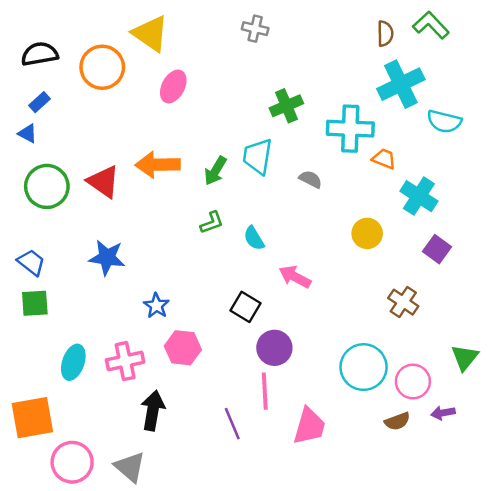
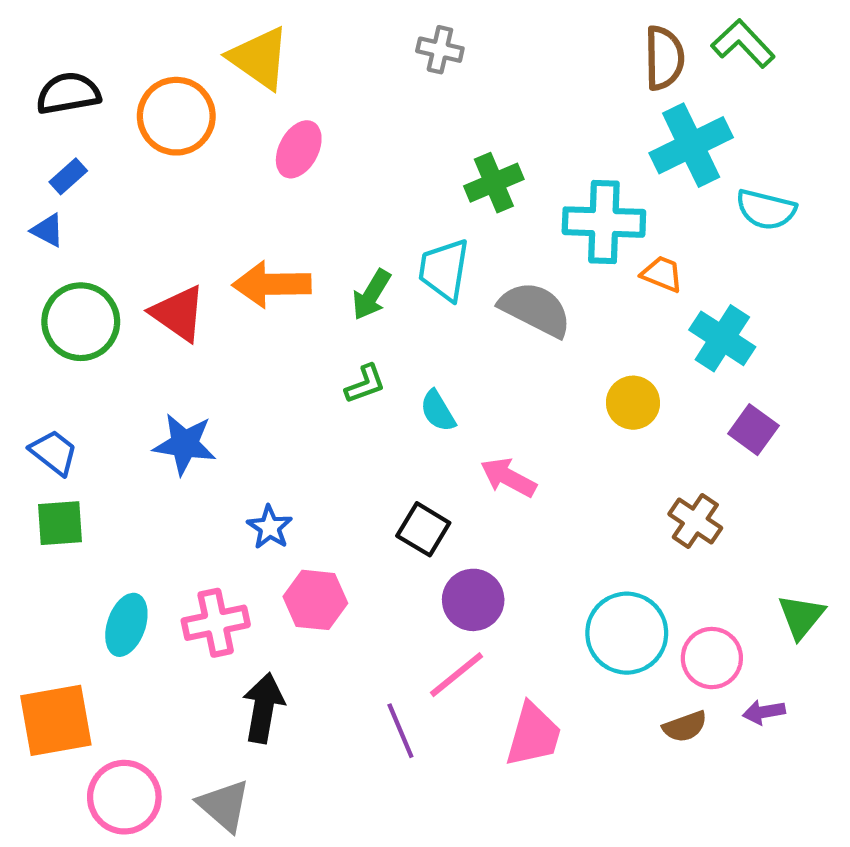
brown semicircle: (385, 34) -> (664, 58), size x1.4
gray semicircle: (311, 179) -> (535, 309), size x1.8
pink line: (265, 391) -> (457, 675), turned 54

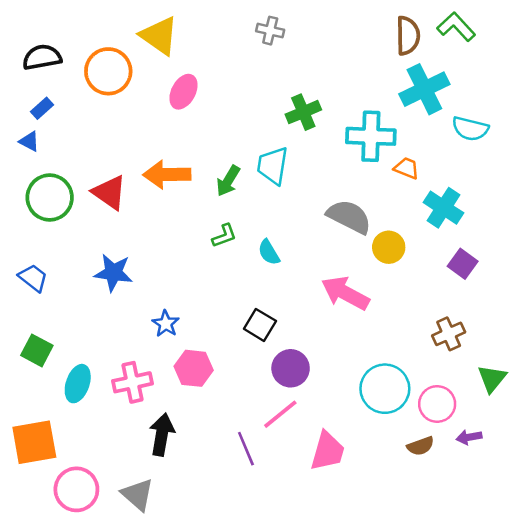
gray semicircle: (535, 309) -> (349, 217), moved
pink arrow: (508, 477) -> (345, 293), moved, size x1.4
brown cross: (695, 521) -> (449, 334), moved, turned 32
green square: (60, 523) -> (37, 350), moved, turned 32

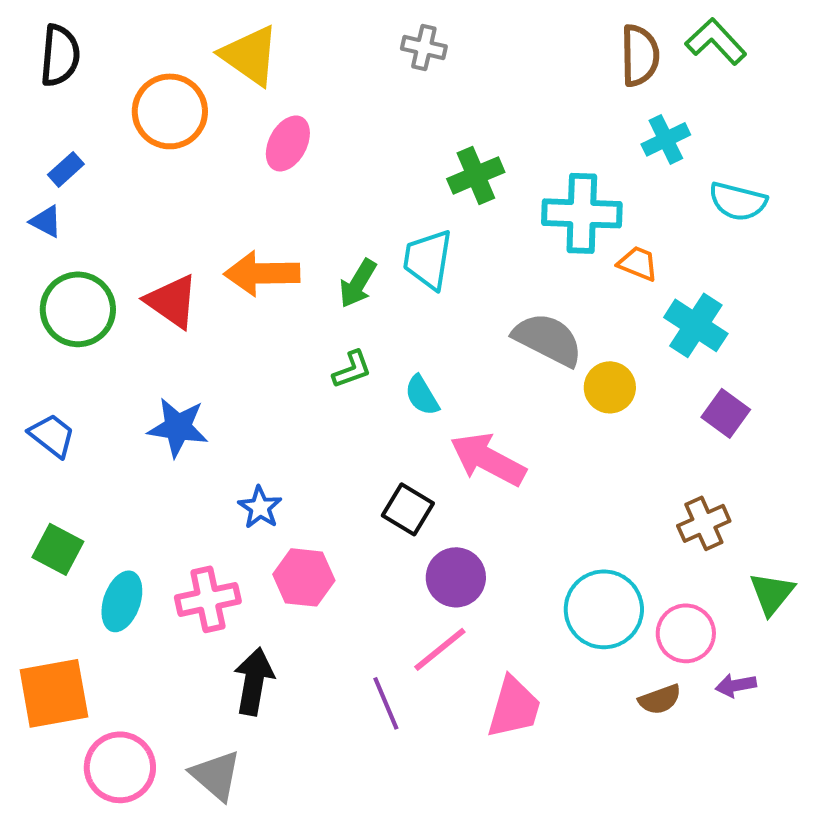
black semicircle: (42, 57) -> (60, 55), moved, turned 105
cyan cross: (424, 89) -> (666, 139), size x0.6
pink arrow: (345, 293) -> (488, 459), moved

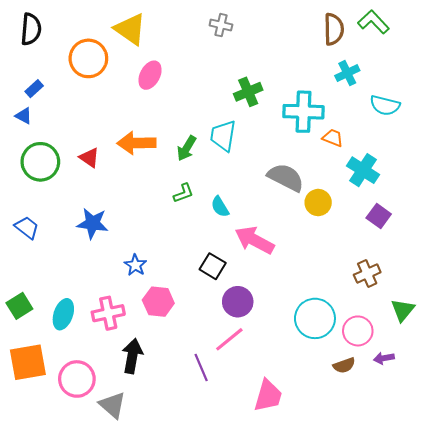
red triangle: (172, 301) -> (89, 158), size x0.7
green square: (58, 549) -> (19, 306), moved, turned 30
pink trapezoid: (514, 707) -> (268, 396), moved
pink circle: (120, 767) -> (77, 379), moved

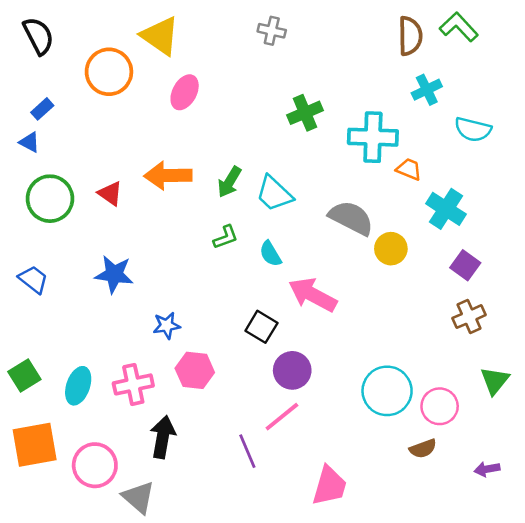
black semicircle: (31, 29) -> (38, 36), turned -32
cyan trapezoid: (223, 136) -> (274, 194), moved, turned -56
blue star: (135, 265) -> (167, 326), turned 30
brown cross: (367, 274) -> (469, 317), moved
purple arrow: (384, 358) -> (487, 469), moved

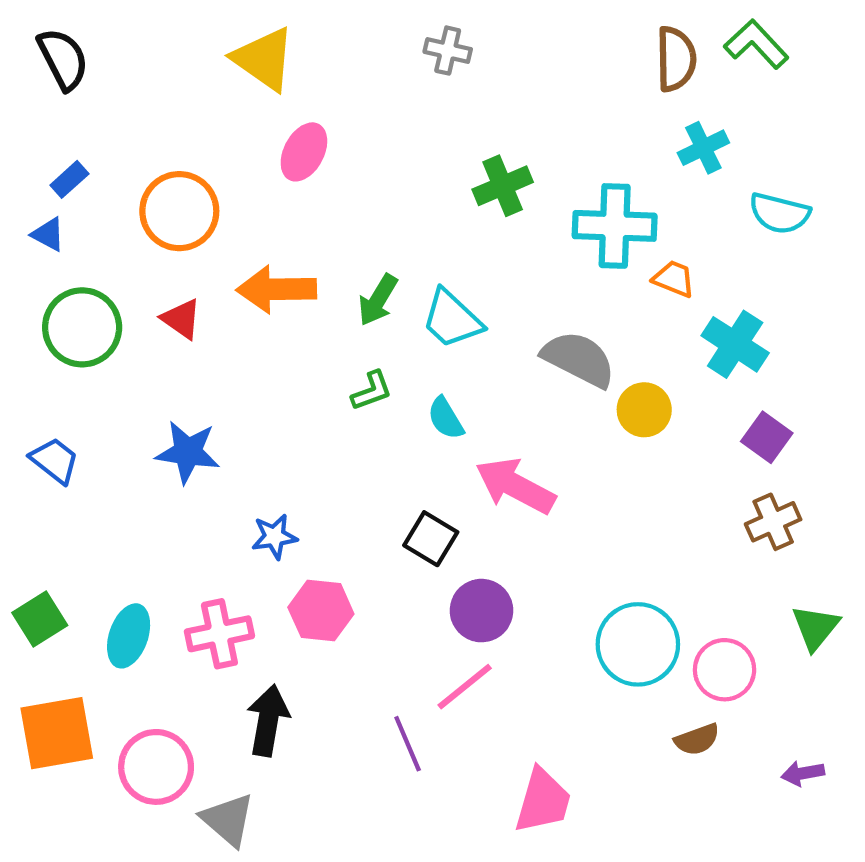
orange circle: (109, 72) -> (179, 211), moved

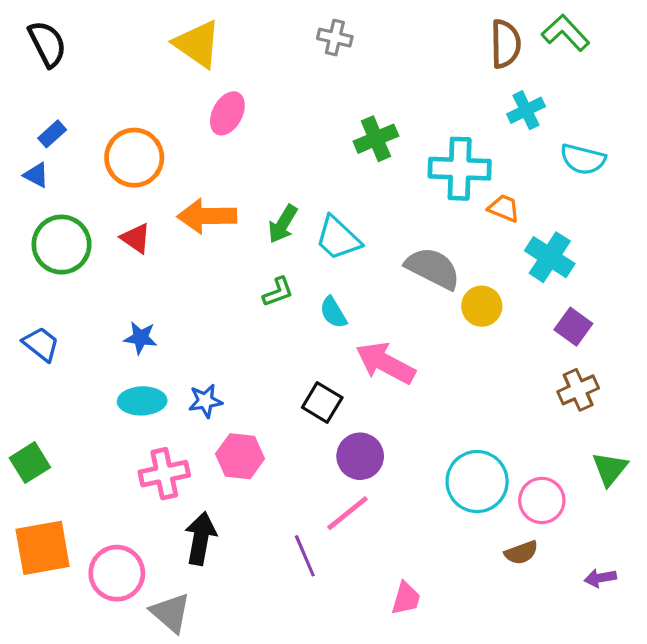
blue star: (188, 452) -> (141, 338), size x0.7
cyan ellipse: (129, 636) -> (142, 401), moved, turned 69
pink trapezoid: (543, 801) -> (406, 598), size x0.7

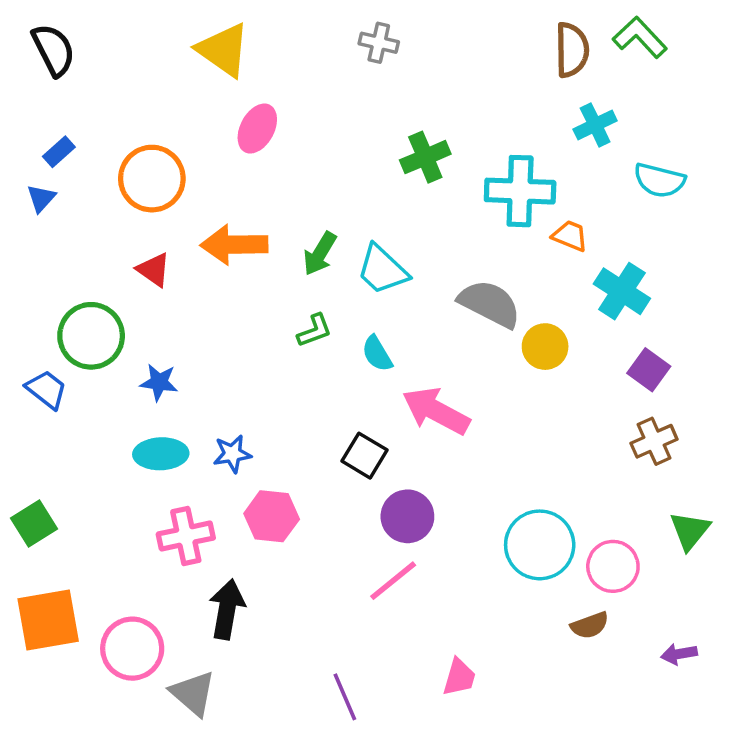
blue triangle: (36, 175) -> (41, 198), turned 44
green circle: (62, 245) -> (91, 336), moved
purple line: (305, 556) -> (345, 697), moved

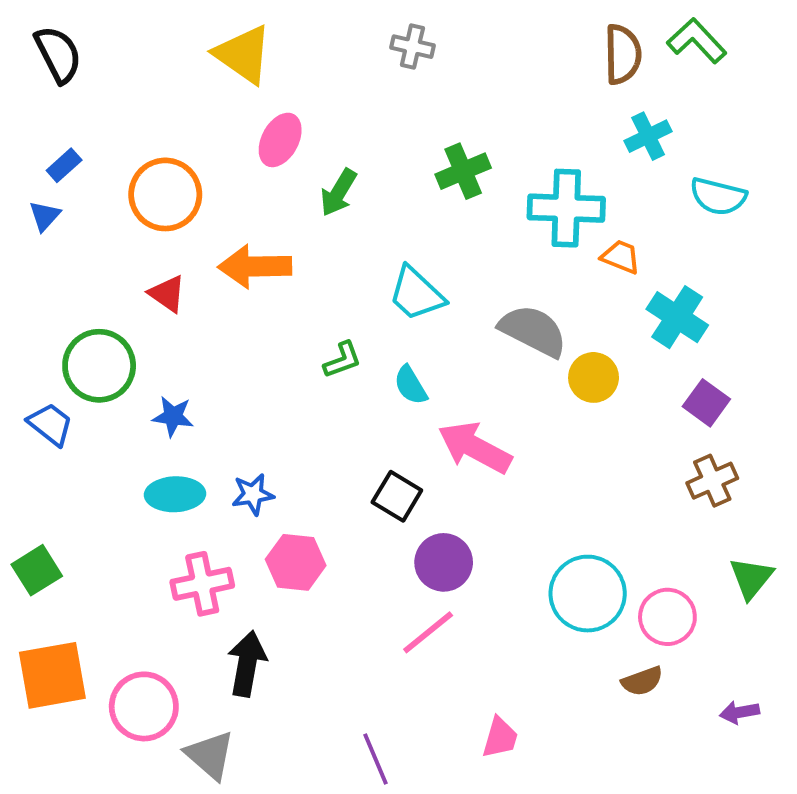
green arrow: (320, 254) -> (339, 193), moved

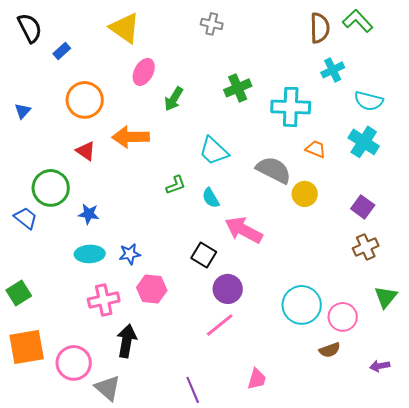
blue rectangle: (64, 165) -> (62, 51), moved
orange trapezoid: (621, 257) -> (316, 149), moved
cyan cross: (677, 317) -> (364, 142), moved

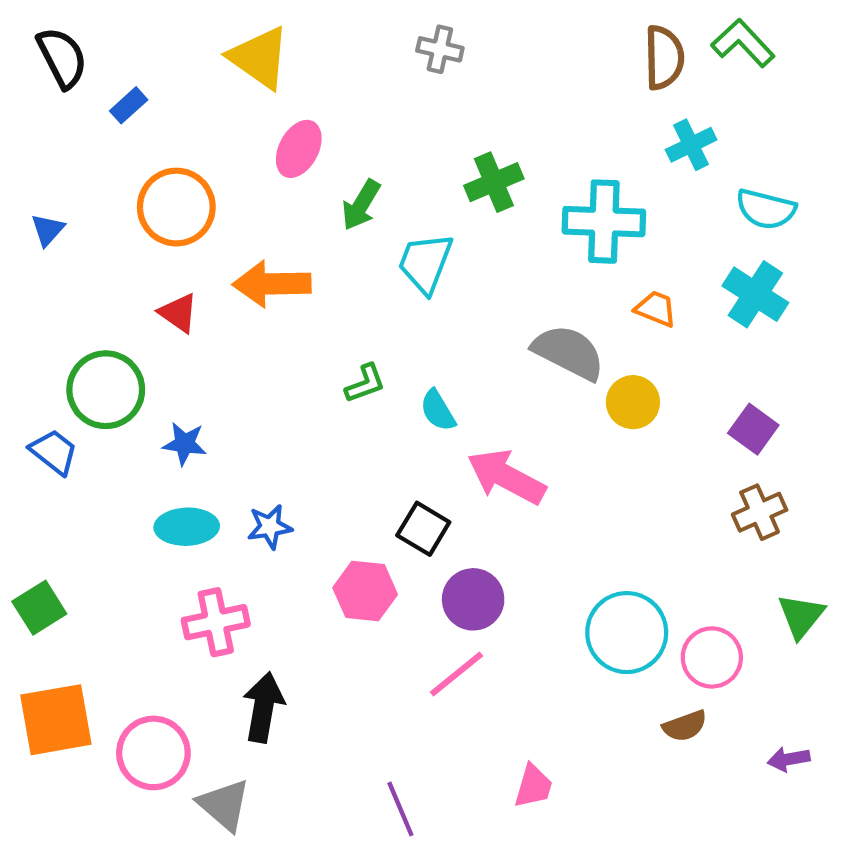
cyan trapezoid: (214, 151) -> (425, 263), moved, turned 68
pink hexagon: (152, 289) -> (365, 591), moved

